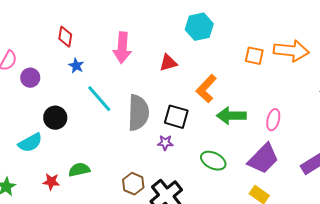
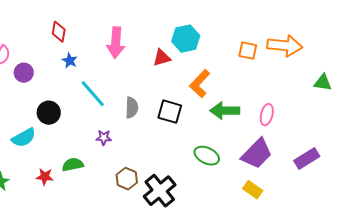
cyan hexagon: (199, 27) -> (186, 39), moved
gray semicircle: (138, 113) -> (132, 108), size x0.6
purple star: (165, 143) -> (104, 138), moved

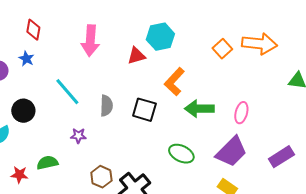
orange square: (248, 51) -> (222, 49), turned 36
blue star: (70, 61) -> (26, 59), moved

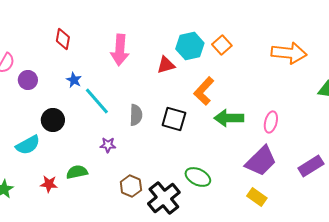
orange square: (222, 49) -> (222, 45), moved
blue star: (26, 59) -> (74, 80), moved
green ellipse: (181, 154) -> (198, 177), moved

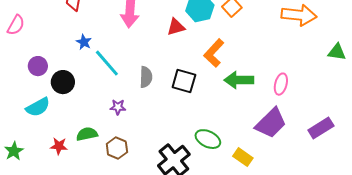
purple circle: (28, 80) -> (38, 66), moved
brown hexagon: (131, 186) -> (117, 148), moved
yellow rectangle: (257, 197) -> (243, 157), moved

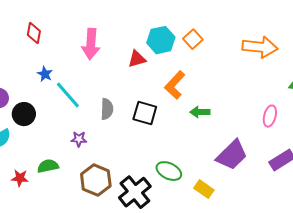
green arrow: (239, 80) -> (200, 112), size x0.7
pink ellipse: (281, 84) -> (270, 116), moved
brown hexagon: (117, 148) -> (96, 180), moved, size x1.4

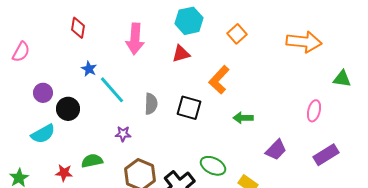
cyan hexagon: (161, 40) -> (189, 21), moved
green arrow: (200, 112) -> (243, 118), moved
purple trapezoid: (232, 155) -> (276, 150), size x0.7

